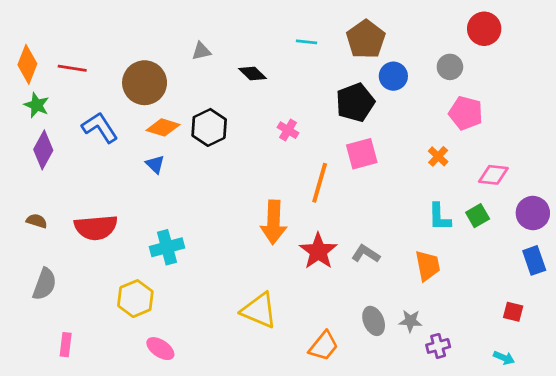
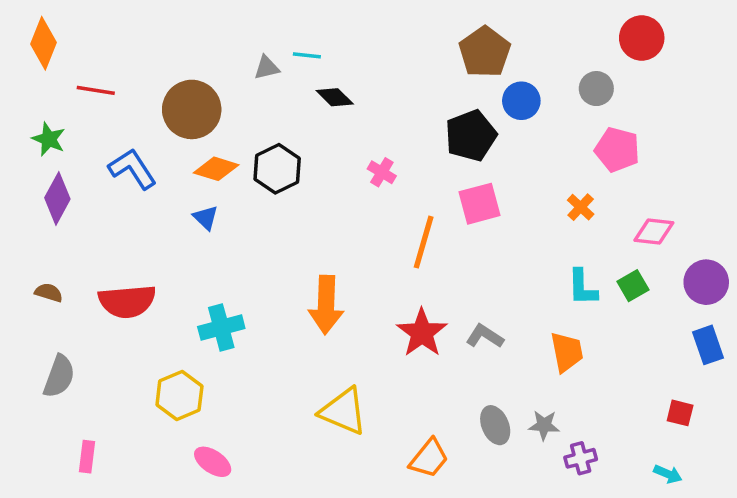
cyan line: (306, 42) -> (307, 55), moved
orange diamond: (27, 64) -> (43, 43), moved
orange arrow: (274, 222) -> (326, 305), moved

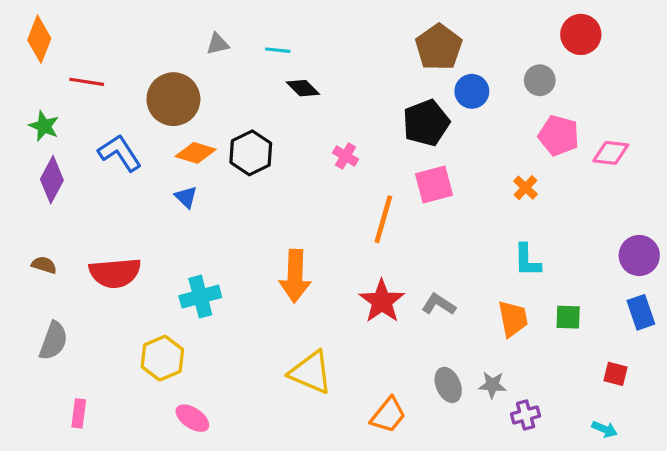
gray triangle: (267, 68) -> (218, 44), moved
pink diamond: (654, 232) -> (611, 153), moved
green square: (633, 286) -> (568, 317), moved, turned 32

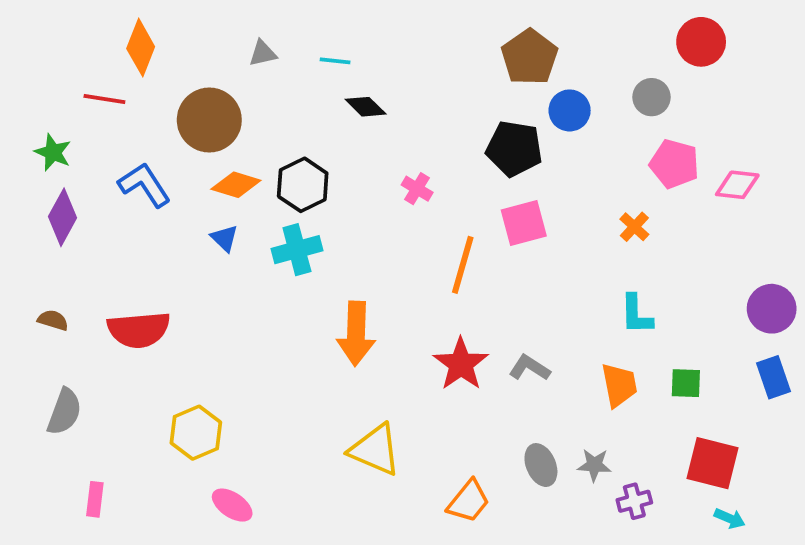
orange diamond: (39, 39) -> (141, 48), moved
black pentagon: (426, 123) -> (514, 149), turned 30
cyan cross: (200, 297) -> (297, 250), moved
red square: (616, 374) -> (713, 463), moved, size x1.8

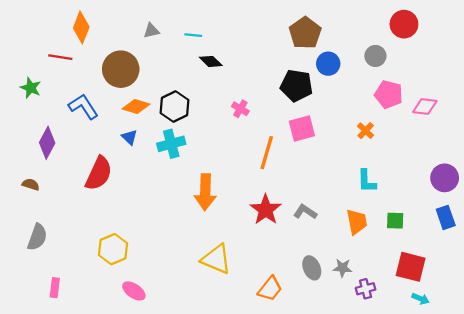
purple diamond: (62, 217) -> (47, 143), moved
red semicircle: (139, 330) -> (99, 173), moved, turned -60

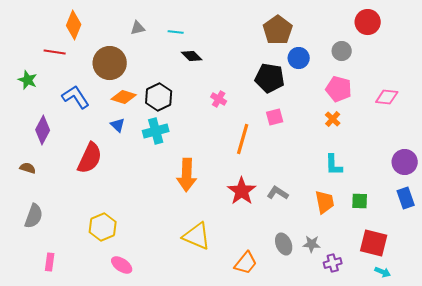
pink pentagon: (389, 94) -> (339, 89), moved
pink square: (302, 128) -> (275, 117), size x0.7

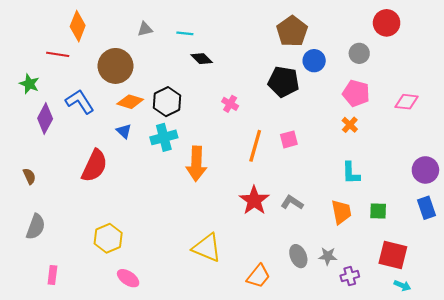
pink square: (275, 117) -> (289, 139), moved
purple diamond: (43, 130) -> (45, 118), moved
brown semicircle: (28, 168) -> (29, 176), turned 49
orange arrow: (187, 175) -> (196, 164), moved

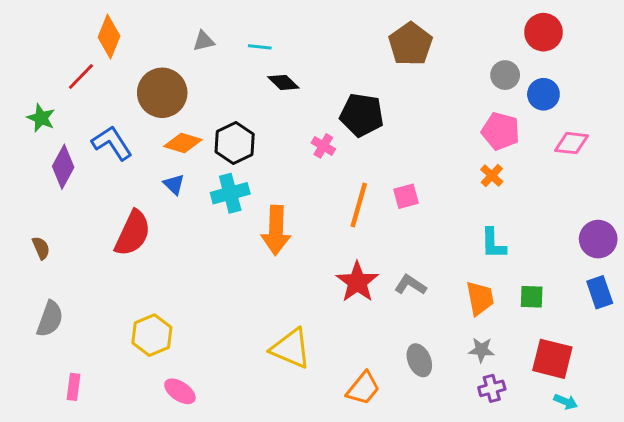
red line: (58, 54) -> (81, 77), turned -55
blue circle: (314, 61) -> (543, 94), moved
black pentagon: (284, 82) -> (362, 115), moved
gray star: (328, 256) -> (481, 350), moved

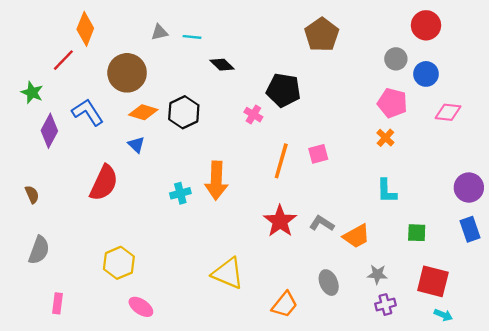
cyan line: (260, 47) -> (192, 37), moved
cyan cross: (230, 193) -> (180, 193), moved, size x0.7
orange trapezoid: (480, 298) -> (356, 236), moved, turned 72

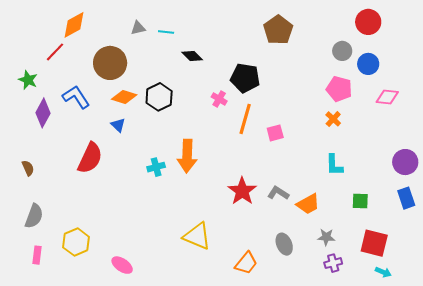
orange diamond: (85, 29) -> (74, 25), turned 40
orange line: (281, 161) -> (245, 119), moved
yellow hexagon: (119, 263) -> (76, 242), moved
pink rectangle: (58, 303) -> (37, 255), moved

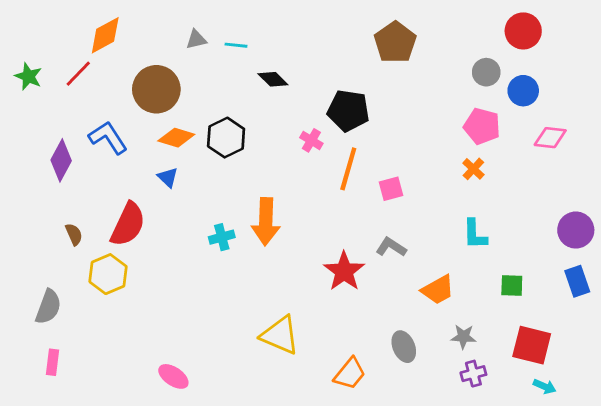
green star: (28, 80) -> (28, 76), moved
brown semicircle: (28, 168) -> (74, 234), moved
gray L-shape: (278, 193) -> (391, 247), moved
yellow hexagon: (76, 242) -> (108, 274), moved

